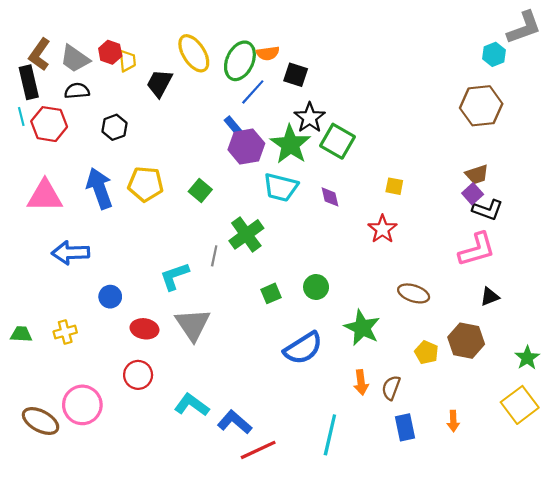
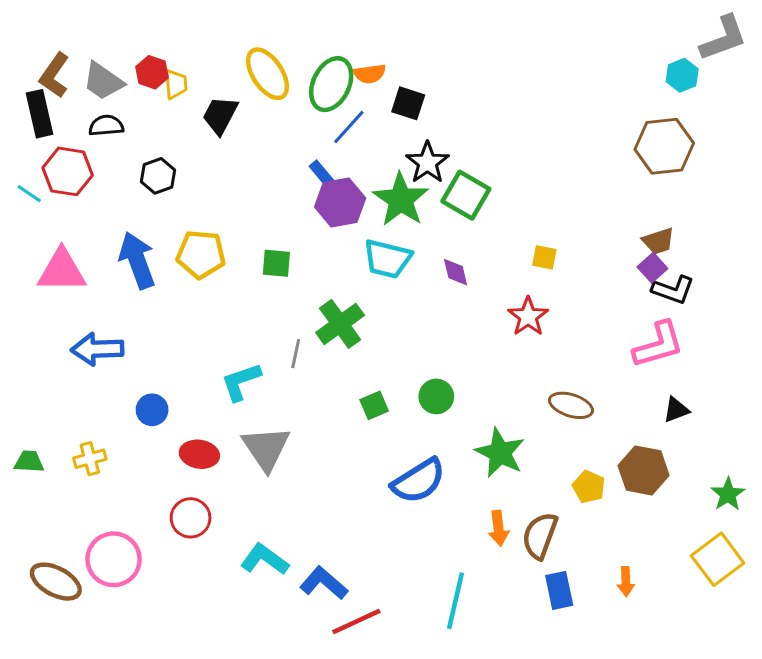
cyan line: (21, 117) -> (29, 194), moved, turned -42
green square: (200, 191) -> (276, 263), turned -35
brown semicircle: (391, 388) -> (540, 536), size x1.4

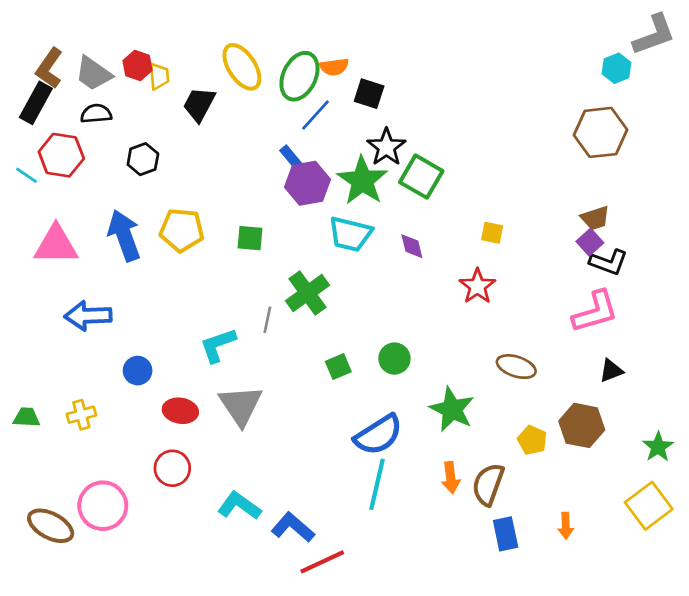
black rectangle: (40, 114) -> (36, 103), turned 42
cyan line: (456, 601) -> (377, 484), moved

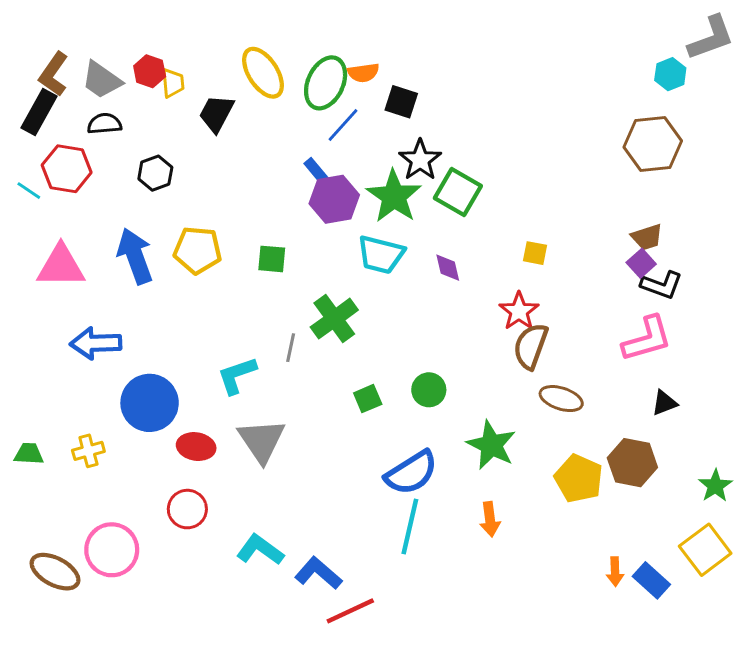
blue circle: (138, 371) -> (150, 403), size x1.8
yellow pentagon: (532, 440) -> (579, 479), size x1.5
brown semicircle: (488, 484) -> (531, 346), moved
blue rectangle: (506, 534) -> (651, 580), moved, turned -36

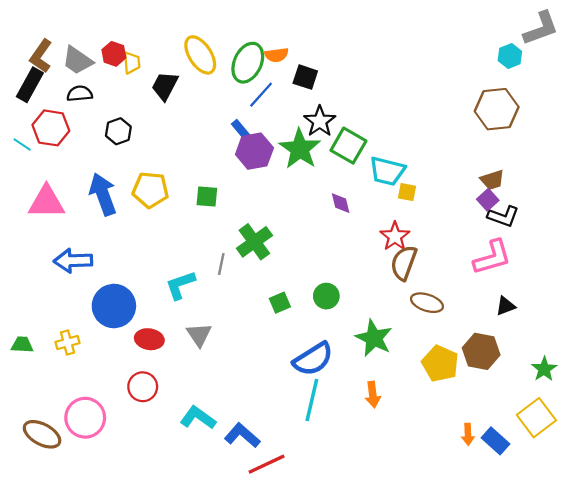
cyan trapezoid: (381, 255) -> (387, 171), moved
gray triangle: (262, 441) -> (199, 335), size x0.7

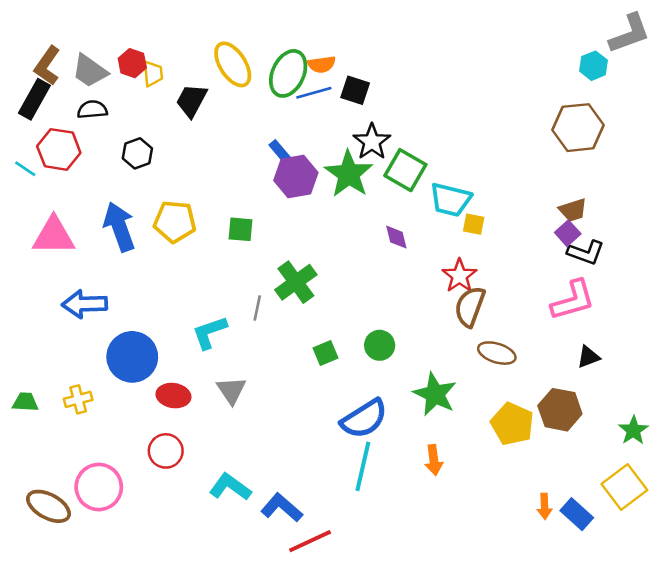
blue line: (261, 95) -> (314, 93), moved, turned 32

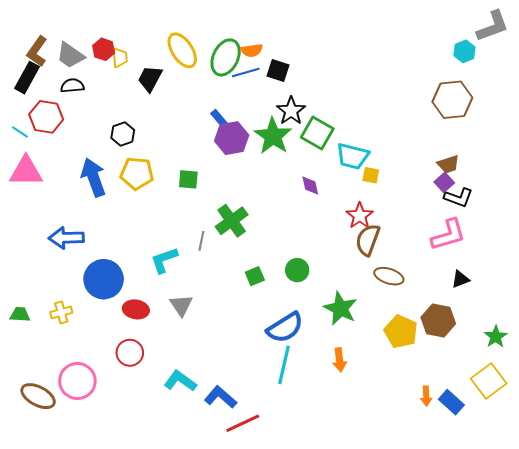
black hexagon: (137, 153) -> (123, 134), moved
pink triangle: (54, 236) -> (26, 171), moved

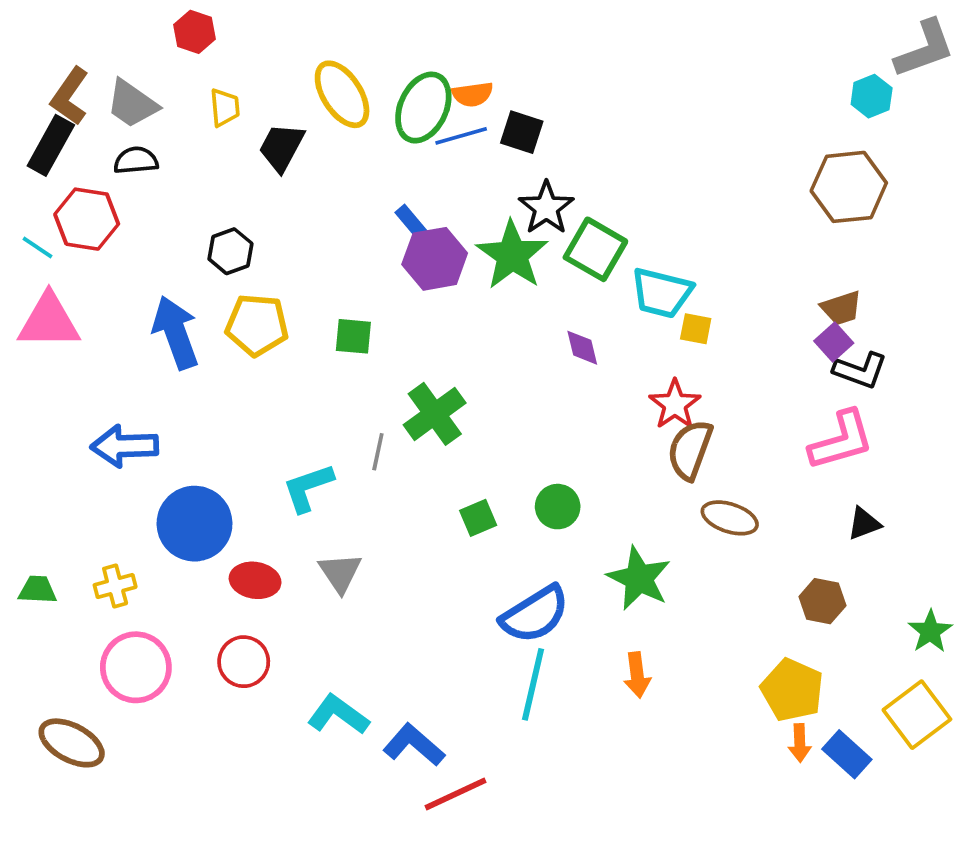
red hexagon: (104, 49) -> (195, 32), moved
brown hexagon: (438, 321) -> (822, 601), size x0.7
yellow pentagon: (401, 332) -> (792, 690), moved
pink circle: (77, 381) -> (136, 667), moved

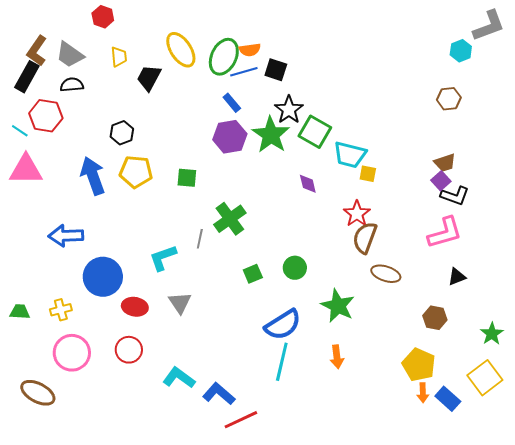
brown hexagon: (849, 187) -> (449, 99), size x0.6
blue rectangle: (412, 223) -> (232, 103), moved

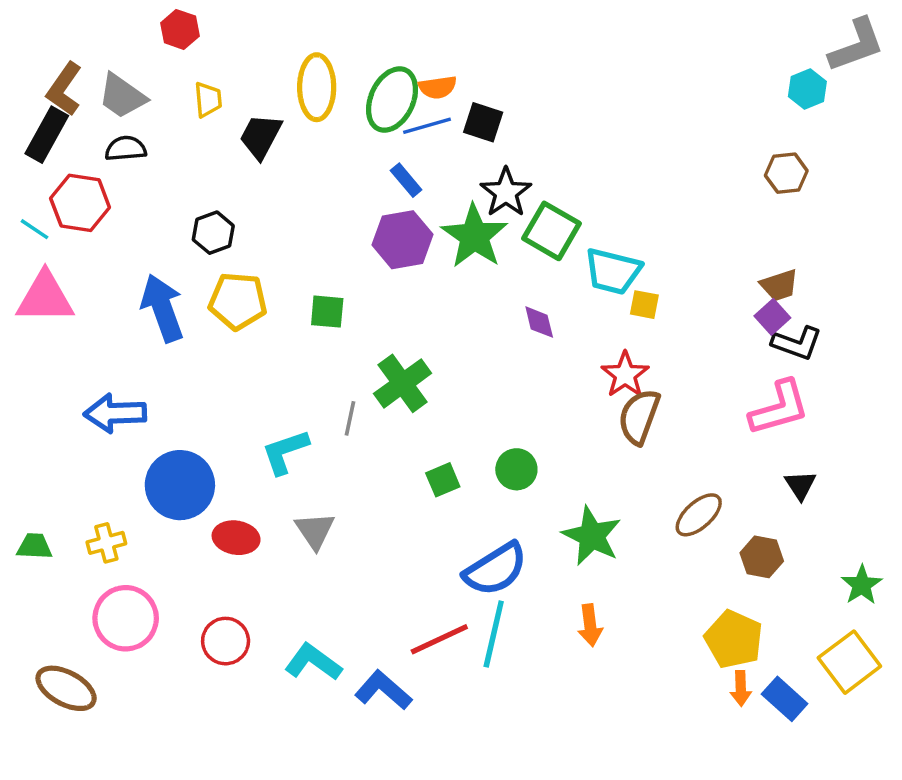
yellow ellipse: (181, 50) -> (317, 87), turned 33
brown ellipse: (386, 274) -> (699, 515), moved, turned -60
black triangle: (457, 277) -> (800, 485), turned -42
red circle: (129, 350) -> (226, 641), moved
red line: (241, 420) -> (439, 639), moved

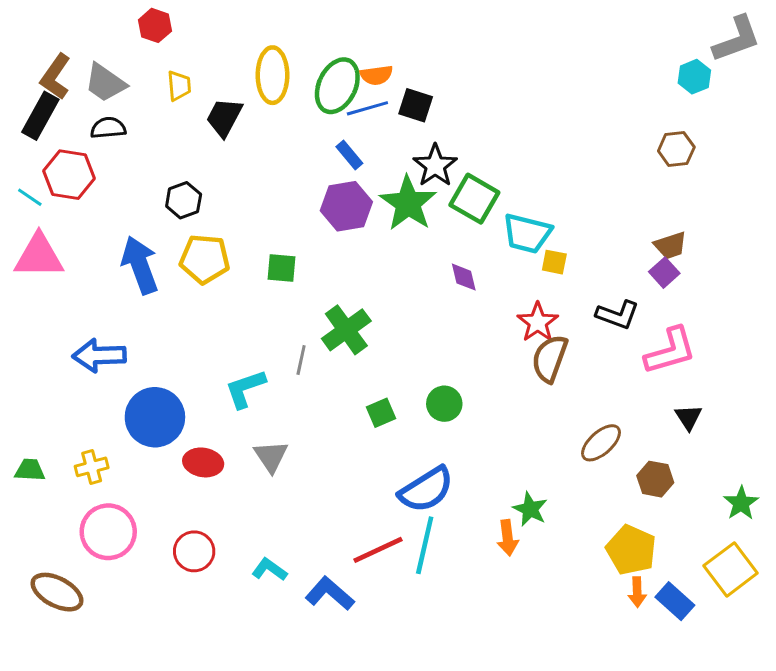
black L-shape: (797, 343) -> (618, 315), moved
green star: (592, 536) -> (530, 509), moved, size x0.7
cyan L-shape: (313, 662) -> (269, 569), size x0.7

